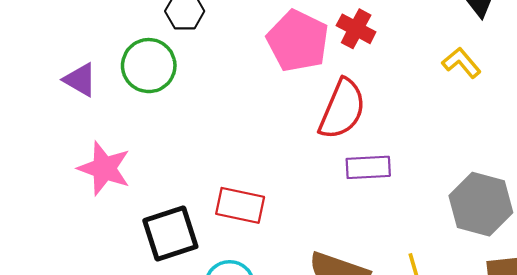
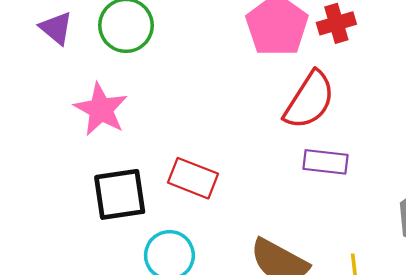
red cross: (356, 29) -> (336, 23), turned 36
pink star: (104, 168) -> (101, 109), moved

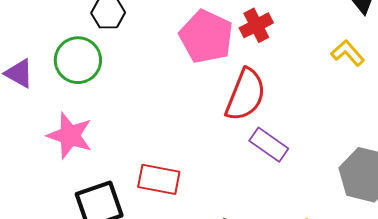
purple rectangle: (325, 162) -> (269, 145), turned 39

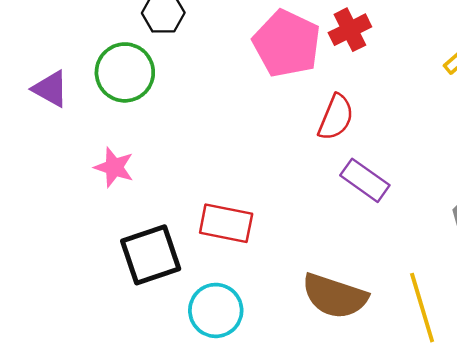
red semicircle: (245, 95) -> (336, 117), size x0.7
pink star: (70, 135) -> (114, 167), size x0.7

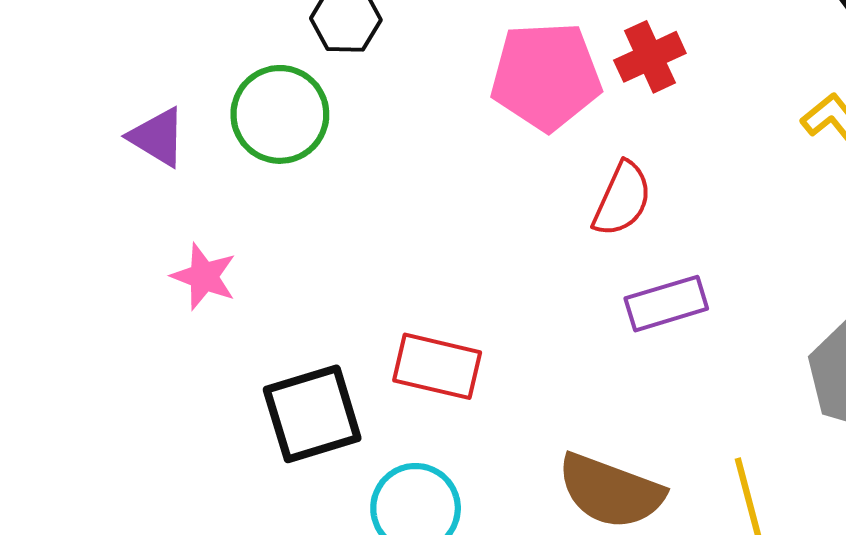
pink pentagon: (287, 44) -> (546, 76), turned -30
pink star: (114, 167) -> (204, 276), moved
purple rectangle: (365, 180) -> (666, 304), turned -54

